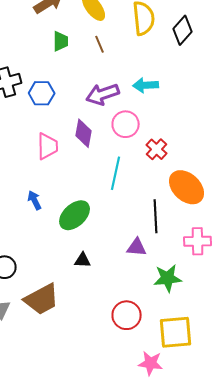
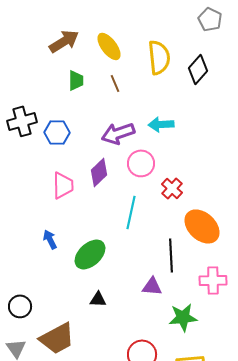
purple diamond: (84, 133) -> (99, 172), turned 36

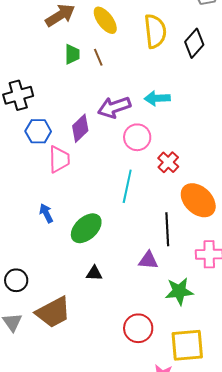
brown line: (115, 83) -> (98, 57), moved
blue hexagon: (57, 132) -> (38, 131), moved
purple diamond: (99, 172) -> (80, 128), moved

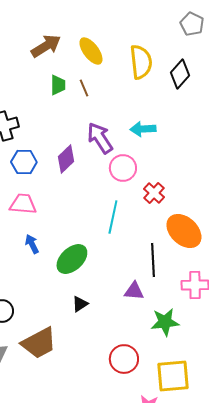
purple arrow: (114, 107) -> (100, 138), turned 76
pink trapezoid: (59, 159) -> (23, 204), moved, turned -84
black triangle: (94, 273) -> (80, 304), turned -36

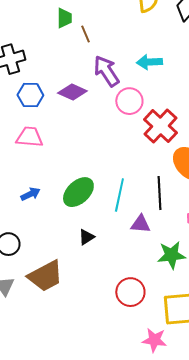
brown line: (84, 88) -> (85, 34), moved
purple diamond: (66, 159) -> (72, 92), turned 68
red cross: (154, 193) -> (160, 126), size x1.6
cyan line: (113, 217) -> (119, 195), moved
blue arrow: (32, 244) -> (30, 194), moved, turned 90

